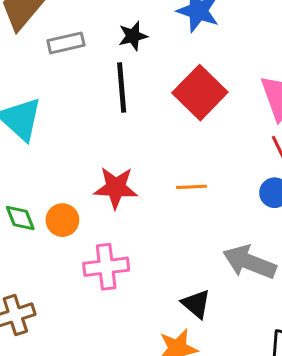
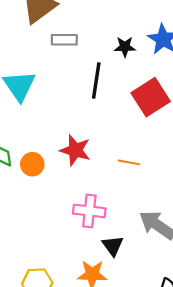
black star: (133, 36) -> (125, 47), moved
pink cross: (106, 267) -> (89, 211), moved

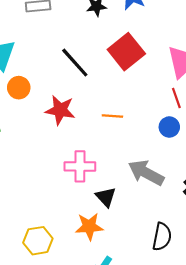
black line: (96, 81) -> (75, 63), moved, turned -44
orange circle: (32, 164) -> (19, 88), moved

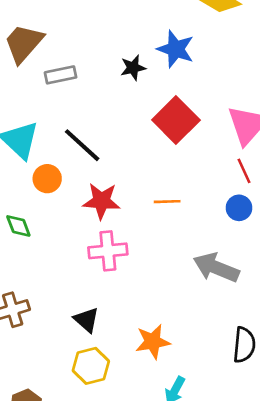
black line: (75, 63) -> (82, 145), moved
pink cross: (80, 166) -> (108, 251), moved
black triangle: (106, 197) -> (86, 320), moved

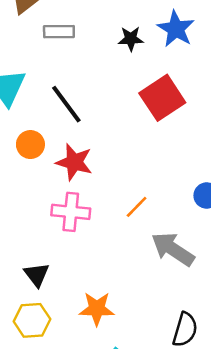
orange circle: (47, 179) -> (30, 145), moved
orange line: (167, 202) -> (137, 207), moved, turned -55

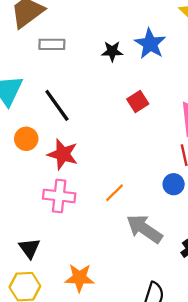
red square: (162, 98) -> (138, 101), size x0.6

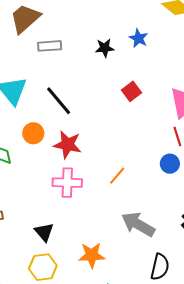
blue star: (150, 44) -> (138, 38), size x0.7
gray arrow: (144, 229) -> (138, 224), moved

